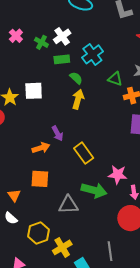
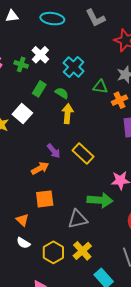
green rectangle: (62, 59) -> (39, 89), moved, turned -42
white square: (34, 91) -> (22, 114), turned -36
yellow rectangle: (84, 153) -> (83, 153), moved
yellow cross: (62, 247) -> (82, 251), moved

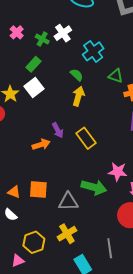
green rectangle: (39, 89) -> (33, 64), moved
orange square: (45, 199) -> (38, 189), moved
orange triangle: (22, 220) -> (14, 192), turned -32
yellow hexagon: (53, 252) -> (34, 242), moved

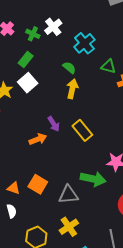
orange square: (38, 189) -> (38, 184), turned 30
white semicircle: (11, 215) -> (12, 211), turned -144

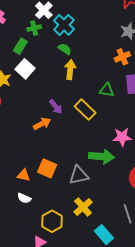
green cross: (33, 34) -> (34, 28), moved, turned -32
cyan cross: (84, 43) -> (64, 25), moved
green triangle: (108, 66) -> (107, 90), moved
white semicircle: (12, 211) -> (24, 198), turned 136

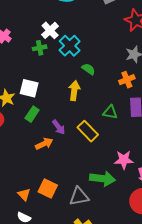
green rectangle: (20, 46) -> (32, 114), moved
green semicircle: (65, 49) -> (88, 69), moved
white square: (25, 69) -> (29, 88), turned -30
orange triangle: (24, 175) -> (24, 194), turned 32

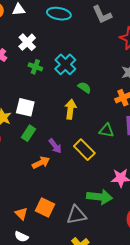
white cross: (50, 30) -> (27, 42), moved
green cross: (40, 48) -> (35, 67), turned 32

